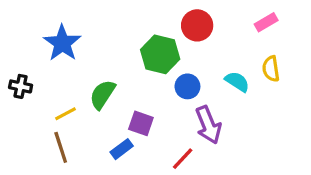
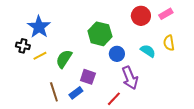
red circle: (197, 25) -> (141, 16), moved
black cross: (21, 86) -> (23, 46), moved
yellow line: (66, 114) -> (40, 56), moved
brown line: (61, 147) -> (54, 92), moved

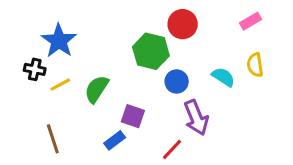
red circle: (141, 16) -> (183, 24), moved
brown line: (54, 92) -> (53, 139), moved

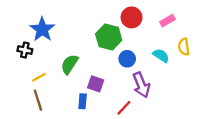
pink rectangle: (251, 21) -> (167, 21), moved
yellow line: (60, 85) -> (39, 77), moved
blue rectangle: (115, 140) -> (83, 101), turned -48

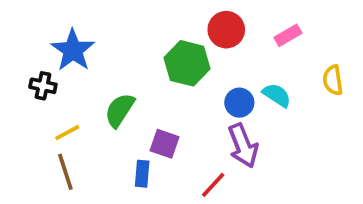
yellow semicircle: (184, 47) -> (333, 80), moved
blue circle: (127, 59) -> (239, 103), moved

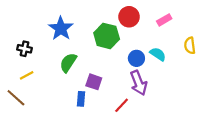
blue star: (73, 50) -> (61, 28), moved
yellow line: (67, 133) -> (27, 75), moved
brown line: (65, 172) -> (16, 98), moved, turned -30

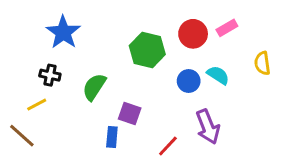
red circle: (129, 17) -> (193, 34), moved
blue star: (61, 28) -> (63, 32), moved
black cross: (24, 49) -> (50, 75), moved
purple arrow: (139, 83) -> (208, 127), moved

